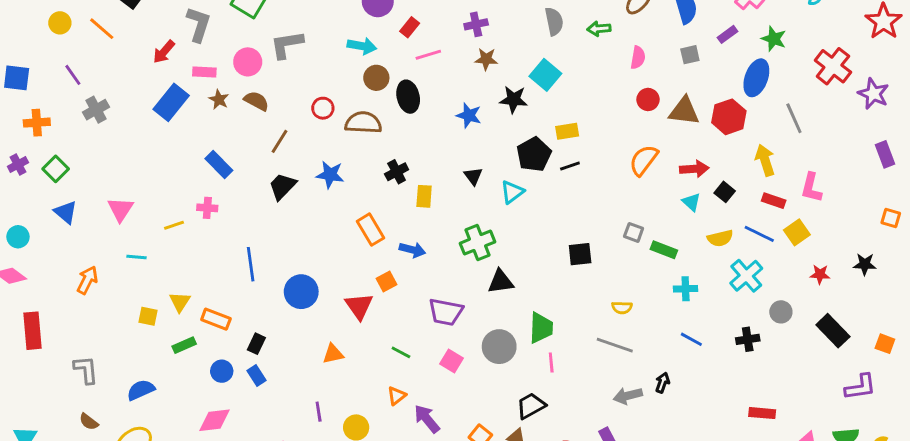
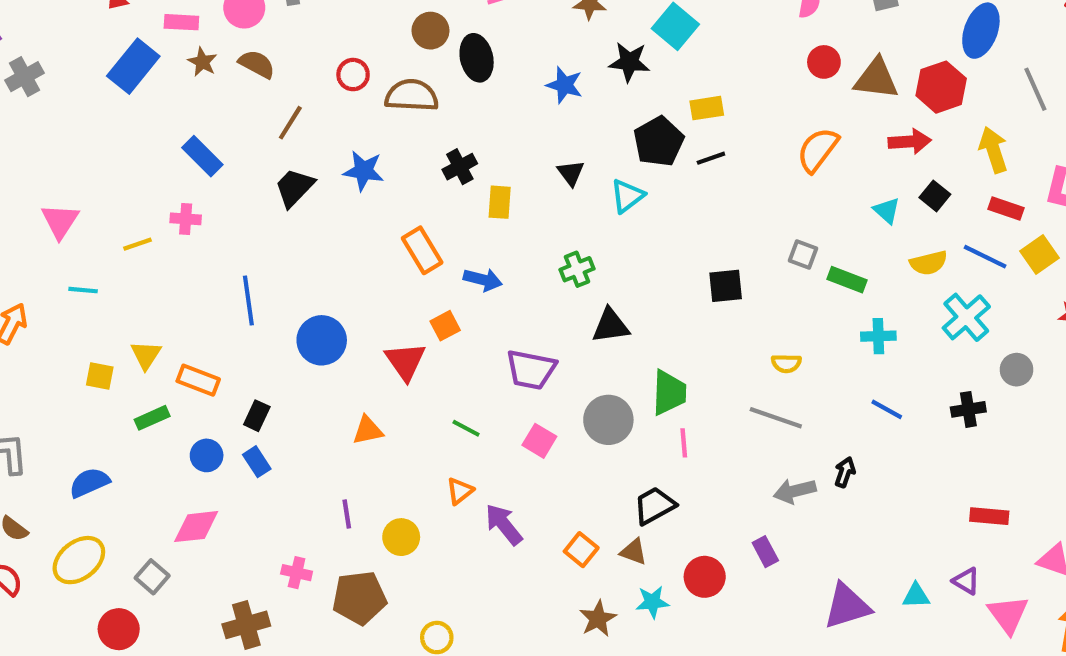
red arrow: (694, 169) -> (910, 142), moved
green cross: (477, 243) -> (577, 269), size x0.7

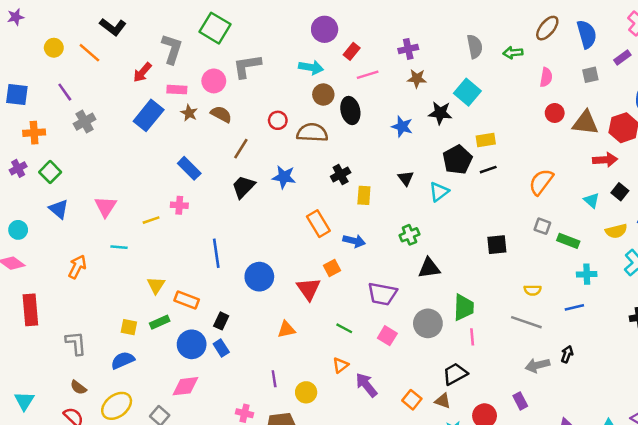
orange semicircle: (818, 150) -> (541, 182), moved
yellow square: (100, 376) -> (129, 327), moved
blue line: (887, 409) -> (574, 307), moved, turned -42
blue circle: (207, 455) -> (192, 344), size x1.5

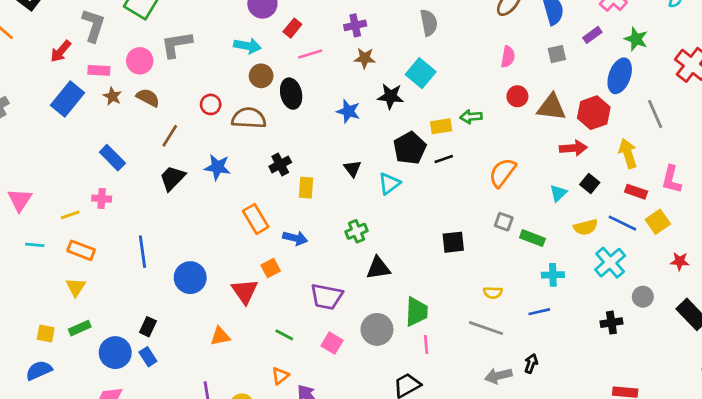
green arrow: (513, 53) -> (471, 117), moved
cyan triangle: (592, 200) -> (558, 193), turned 35
orange rectangle: (187, 300) -> (81, 250), moved

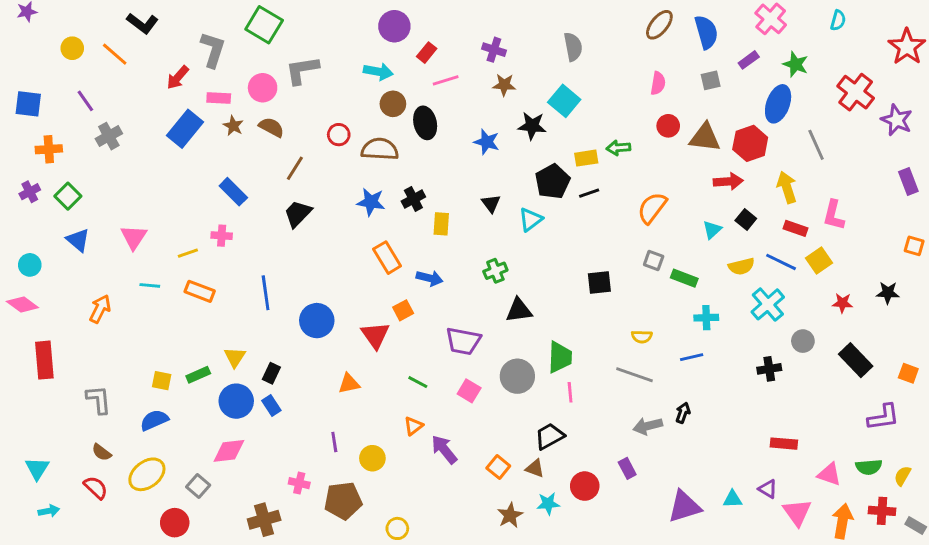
purple cross: (355, 25) -> (494, 50), turned 30
blue star: (217, 167) -> (371, 202), moved
yellow triangle: (76, 287) -> (235, 357), moved

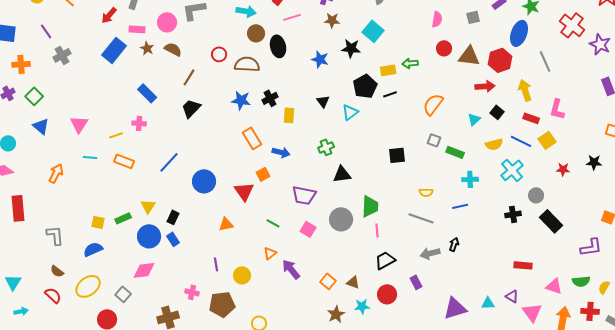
blue line: (266, 293) -> (169, 162), turned 50
black rectangle: (856, 360) -> (551, 221), moved
black trapezoid: (550, 436) -> (385, 260), moved

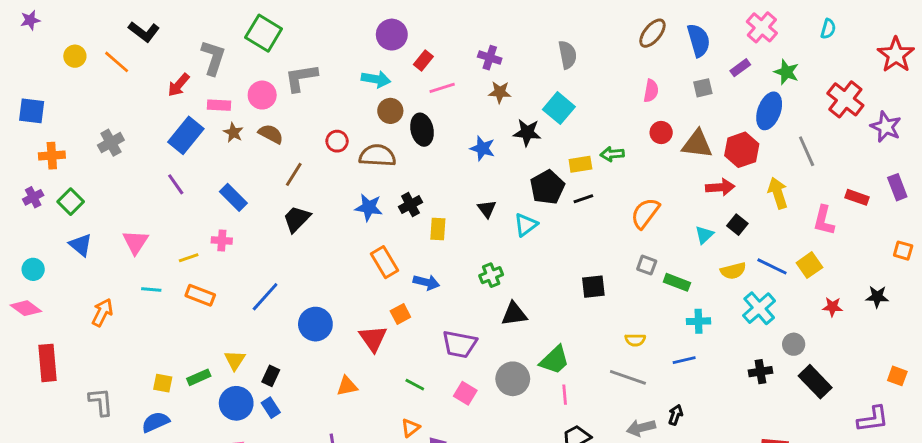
purple line: (46, 31) -> (176, 184), moved
red rectangle: (531, 118) -> (857, 197), moved
green trapezoid: (370, 206) -> (555, 360), turned 45

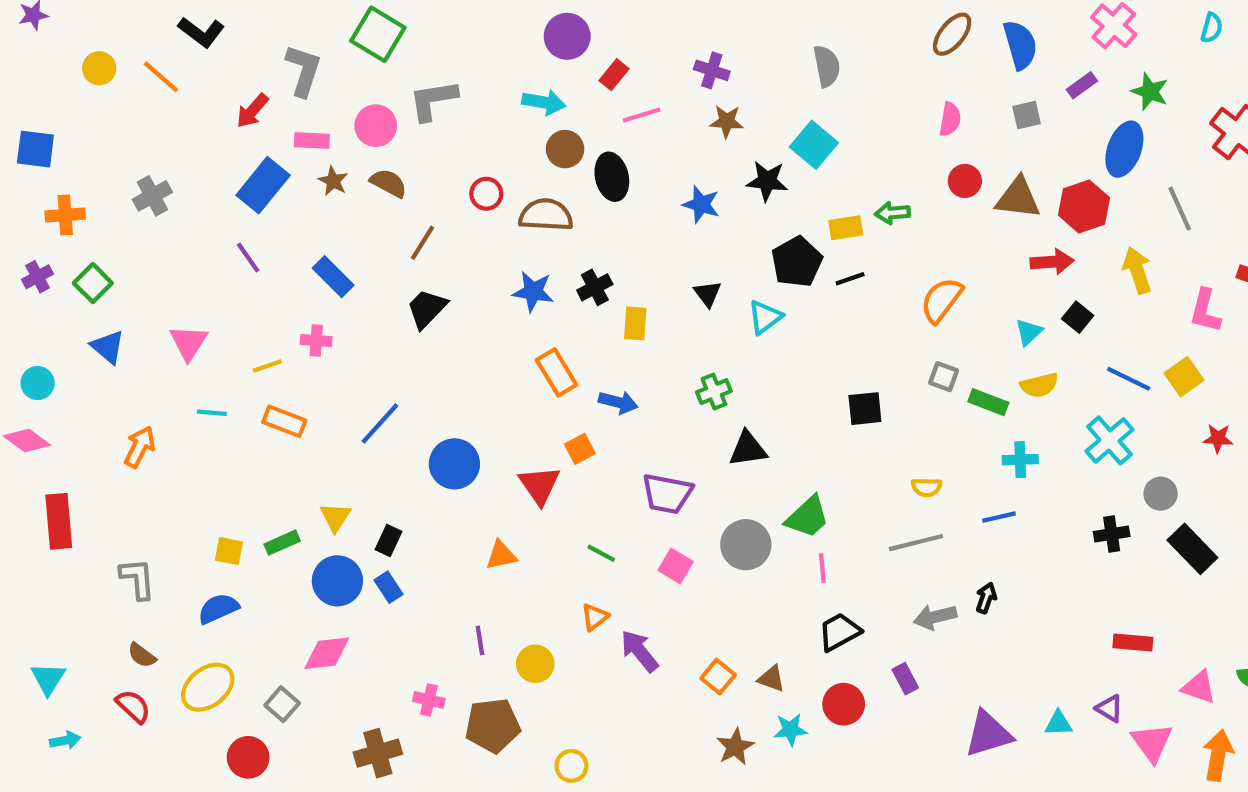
yellow semicircle: (733, 271) -> (1039, 385), moved
gray line: (628, 377) -> (916, 543), turned -33

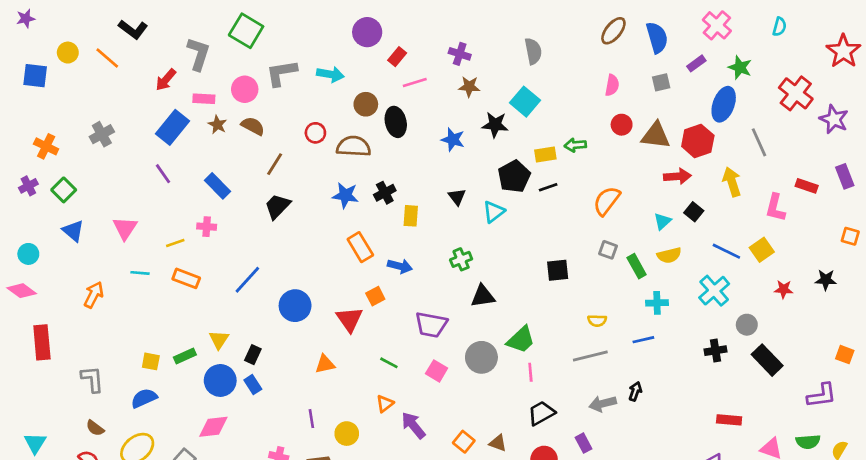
cyan arrow: (544, 102) -> (330, 74), moved
blue square: (35, 149) -> (35, 76), moved
orange cross: (65, 215) -> (46, 146), turned 30
green rectangle: (988, 402) -> (637, 266), turned 40

